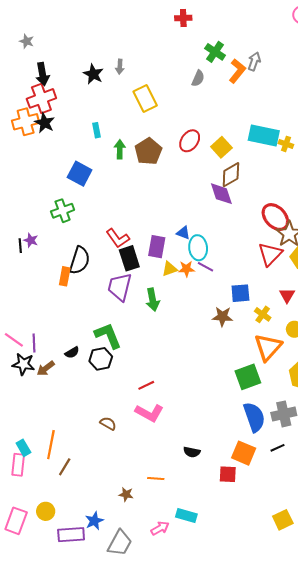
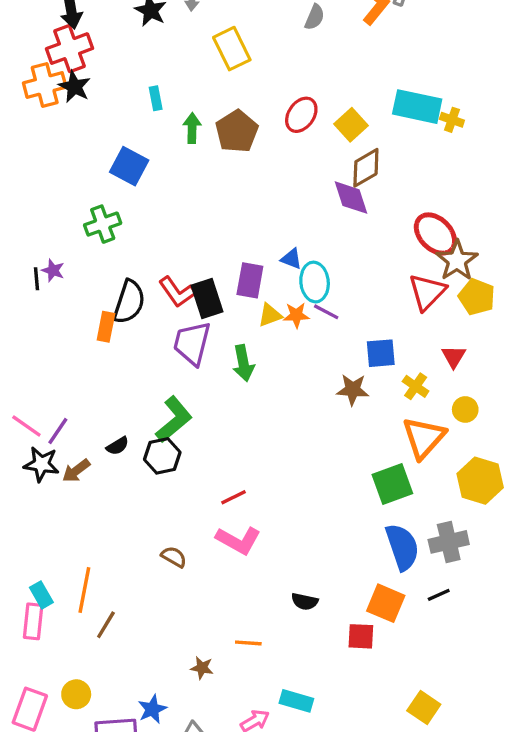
red L-shape: (118, 238) -> (177, 292), moved
green L-shape: (108, 336) -> (174, 419), turned 72
purple line: (34, 343) -> (58, 431), turned 36
yellow square: (283, 520) -> (424, 708), moved, turned -30

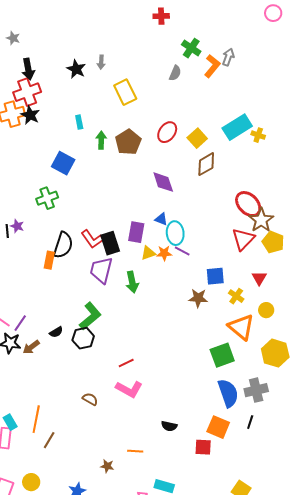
cyan rectangle: (417, 107) -> (237, 127), turned -44
purple diamond: (351, 198) -> (163, 182), moved
orange triangle: (424, 438) -> (241, 327), turned -32
black line: (439, 595) -> (250, 422), turned -48

